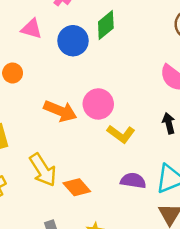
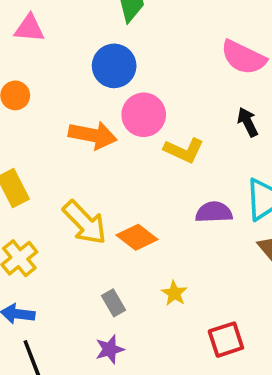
blue circle: (73, 41) -> (114, 66), moved

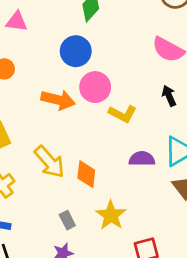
orange diamond: (137, 237) -> (86, 174), turned 56
yellow star: (174, 293) -> (111, 215), size x1.6

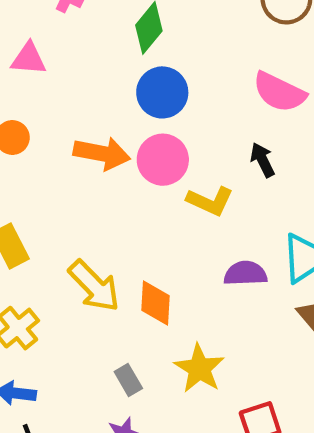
blue circle: (76, 51) -> (162, 92), moved
black arrow: (169, 96) -> (263, 160), moved
orange arrow: (58, 100) -> (102, 153), moved

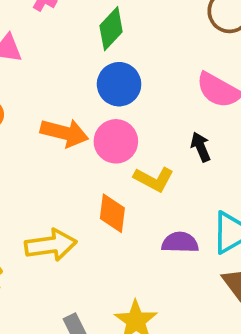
yellow arrow: (94, 286) -> (51, 245), turned -57
orange diamond: (156, 303) -> (112, 213), moved

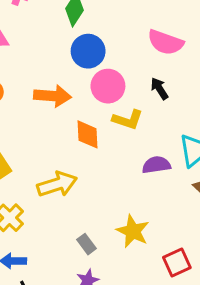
pink circle: (116, 141) -> (108, 86), moved
orange diamond: (112, 213) -> (88, 134), moved

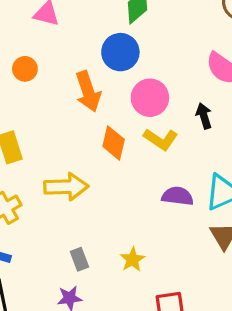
blue circle: (88, 51) -> (120, 52), moved
orange arrow: (53, 96) -> (88, 91), turned 51
yellow star: (133, 231) -> (132, 260), size x0.7

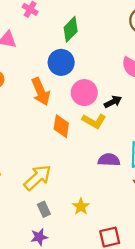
black arrow: (204, 116) -> (113, 102), moved, turned 84
yellow arrow: (66, 187) -> (38, 178), moved, turned -36

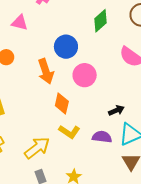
green diamond: (71, 29) -> (100, 21), moved
black arrow: (113, 102) -> (116, 110), moved
yellow L-shape: (94, 121) -> (69, 132), moved

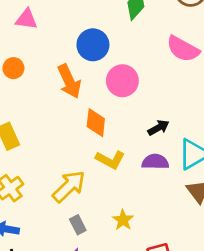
black arrow: (116, 110) -> (159, 128), moved

